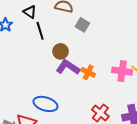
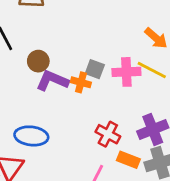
gray square: (82, 25) -> (95, 69), moved

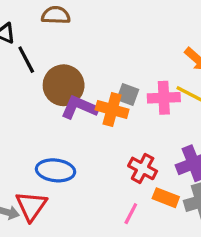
brown circle: (38, 61) -> (64, 85), size x1.6
orange cross: (81, 82) -> (112, 110), size x1.4

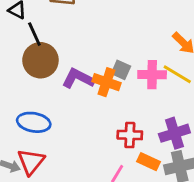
brown circle: (64, 85) -> (40, 60), moved
red cross: (143, 168) -> (130, 135), turned -30
blue ellipse: (56, 170) -> (34, 122), moved

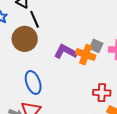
brown circle: (40, 60) -> (25, 39), moved
blue ellipse: (34, 122) -> (33, 82), turned 60

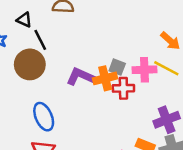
orange cross: (86, 55) -> (105, 78), turned -30
red cross: (102, 93) -> (123, 88), moved

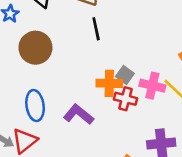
black line: (40, 40) -> (96, 29), moved
purple L-shape: (80, 77) -> (78, 114), moved

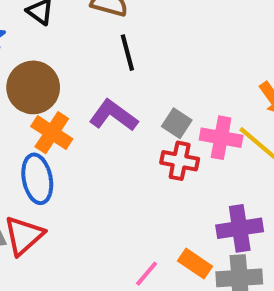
orange cross: (109, 83) -> (52, 133), moved, turned 35
purple L-shape: (78, 114) -> (113, 115), moved

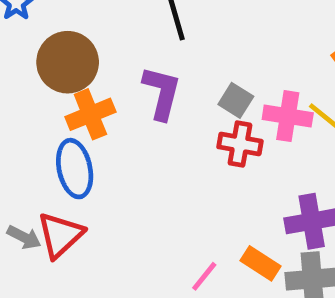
purple L-shape: (113, 115) -> (162, 93), turned 69
orange cross: (52, 133) -> (90, 114), turned 36

